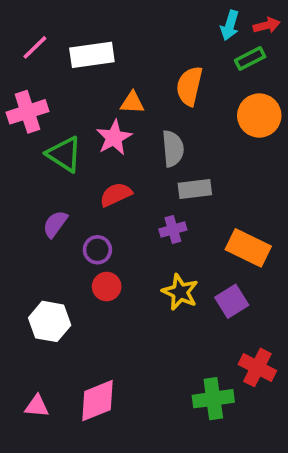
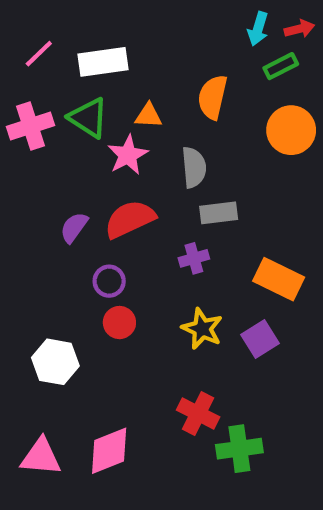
green triangle: (64, 154) -> (88, 118), moved
red semicircle: (116, 195) -> (130, 219), size x1.4
purple semicircle: (55, 224) -> (74, 227), moved
red cross: (257, 367) -> (198, 414), moved
pink triangle: (37, 406) -> (41, 457), size x1.5

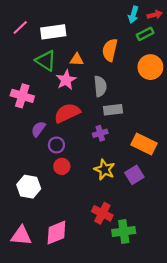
pink cross: (31, 126) -> (22, 96), moved, turned 35
purple semicircle: (74, 227) -> (38, 129), moved

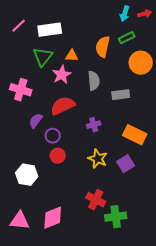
green rectangle: (145, 34) -> (127, 38), moved
green triangle: (46, 61) -> (43, 57), turned 35
gray rectangle: (113, 110) -> (121, 95), moved

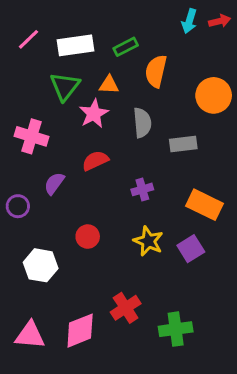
green rectangle: (127, 38) -> (126, 47), moved
red semicircle: (63, 106) -> (95, 161), size x0.7
purple circle: (53, 136) -> (18, 206), moved
red cross: (96, 200) -> (126, 308), moved, turned 30

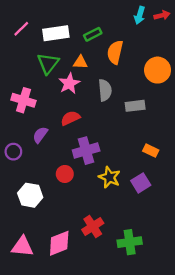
purple cross: (142, 189) -> (86, 151), moved, size x1.6
orange rectangle: (204, 205) -> (151, 151), size x0.6

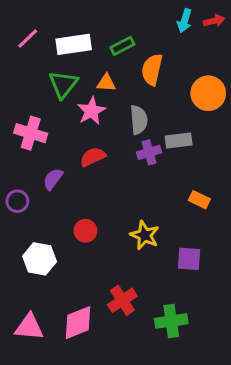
purple cross: (86, 151) -> (149, 152), moved, size x0.7
purple square: (141, 183) -> (189, 259), moved, turned 36

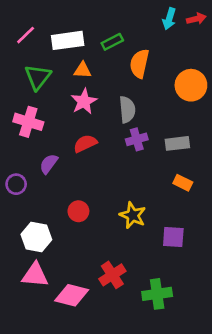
orange triangle: (106, 83) -> (83, 70), moved
green triangle: (63, 84) -> (38, 77), moved
gray rectangle: (179, 141) -> (177, 143), moved
pink diamond: (78, 323) -> (72, 295), turned 36
pink triangle: (29, 327) -> (35, 275), moved

